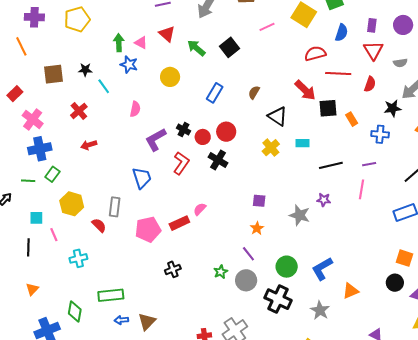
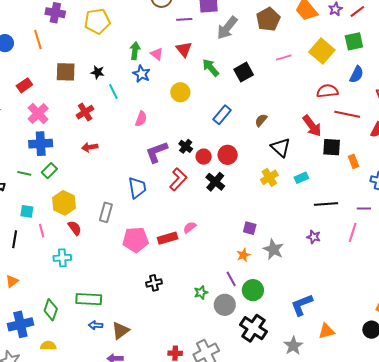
cyan rectangle: (303, 143) -> (301, 178), turned -32
gray star: (300, 215) -> (273, 249), moved
red semicircle: (99, 225) -> (75, 228), moved
green circle: (287, 267) -> (253, 290), moved

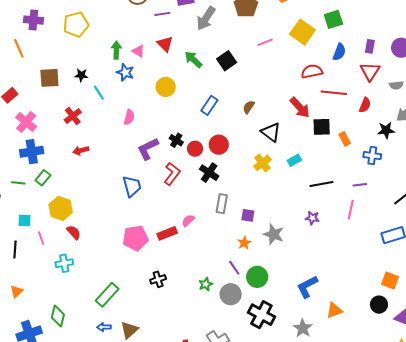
gray rectangle: (106, 212) -> (222, 204), moved
green rectangle: (89, 299) -> (107, 295), moved, turned -45

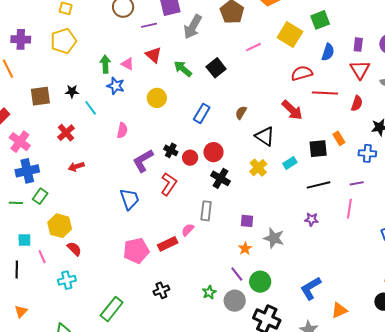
black square: (322, 127) -> (318, 149), moved
black cross: (209, 173) -> (220, 178), moved
gray rectangle: (222, 204) -> (206, 211), moved

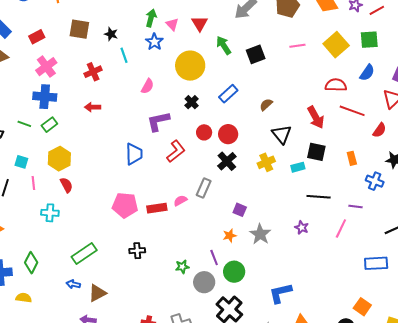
yellow circle: (157, 98) -> (190, 66), size x1.5
black square: (318, 149) -> (316, 152), moved
black cross: (171, 150) -> (192, 102), moved

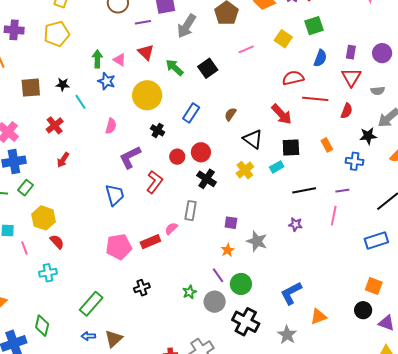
yellow square: (336, 45) -> (283, 39), size x0.7
red arrow: (93, 107) -> (63, 160), turned -42

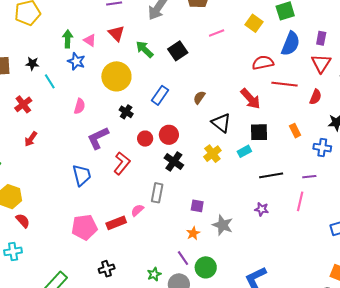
blue semicircle: (320, 58) -> (291, 44), size x1.4

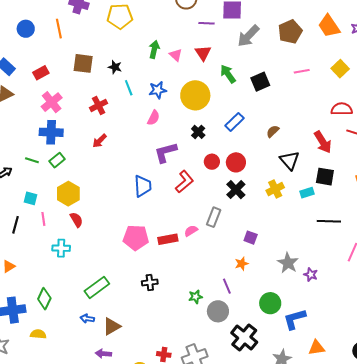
blue star: (76, 61) -> (158, 90), moved, turned 30
purple star: (262, 209) -> (311, 275), moved
gray star: (223, 225) -> (288, 263), moved
green circle: (206, 267) -> (270, 303), moved

